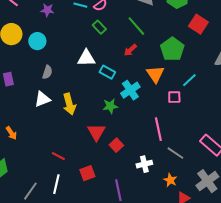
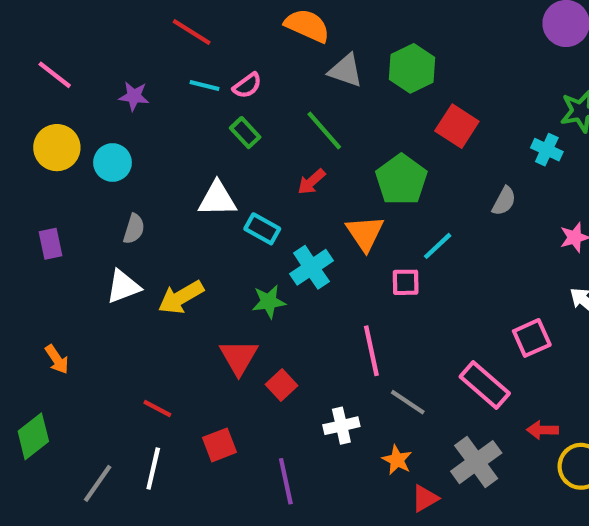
yellow arrow: (69, 104) -> (181, 297), turned 75

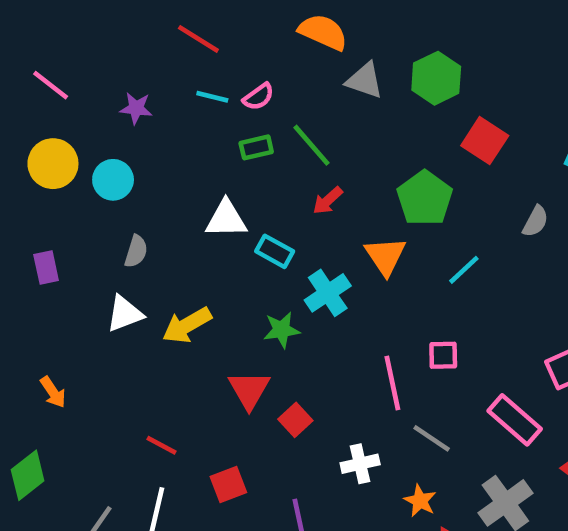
green line: (324, 130) -> (312, 145), moved
green rectangle: (245, 133) -> (256, 147), turned -60
pink square: (406, 282) -> (443, 355), moved

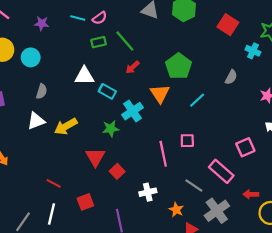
red square: (485, 141) -> (228, 25), moved
gray line: (432, 438) -> (194, 186), moved

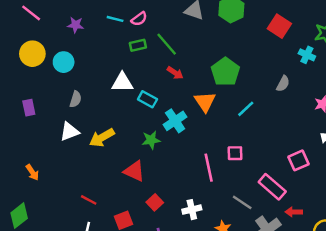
red arrow: (133, 67) -> (175, 73), turned -104
red triangle: (95, 157) -> (134, 171), turned -35
red square: (117, 171) -> (155, 202), moved
red arrow: (251, 194) -> (294, 212), moved

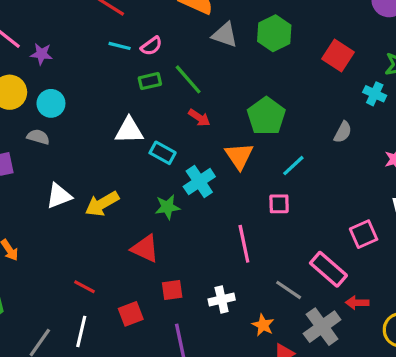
purple star: (76, 25) -> (41, 54), moved
gray semicircle: (76, 99) -> (38, 137), moved, turned -91
pink square: (235, 153) -> (279, 204), moved
red square: (155, 202) -> (172, 290), turned 35

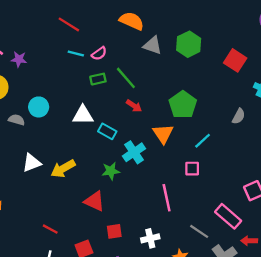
cyan circle: (51, 103) -> (39, 107), moved

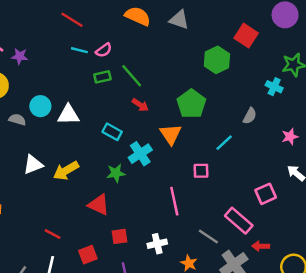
green hexagon: (189, 44) -> (217, 60), moved
gray triangle: (153, 45) -> (179, 20), moved
red square: (235, 60) -> (246, 36), moved
white triangle: (83, 115) -> (68, 115), moved
cyan line: (203, 141) -> (224, 143), moved

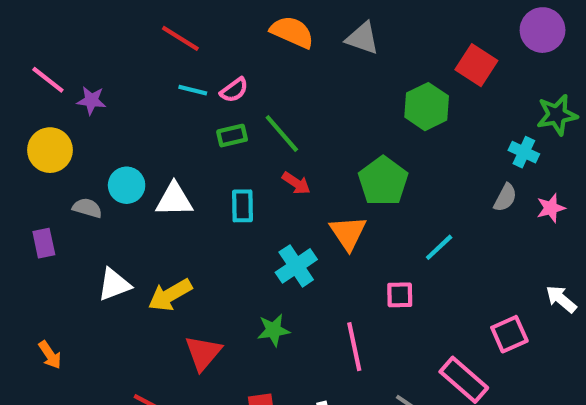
gray semicircle: (250, 116) -> (505, 198), moved
cyan rectangle: (112, 132) -> (242, 206), moved, turned 60
pink star: (290, 137) -> (551, 208), moved
green star: (116, 173) -> (273, 330), moved
red triangle: (99, 205) -> (203, 353), moved, turned 45

